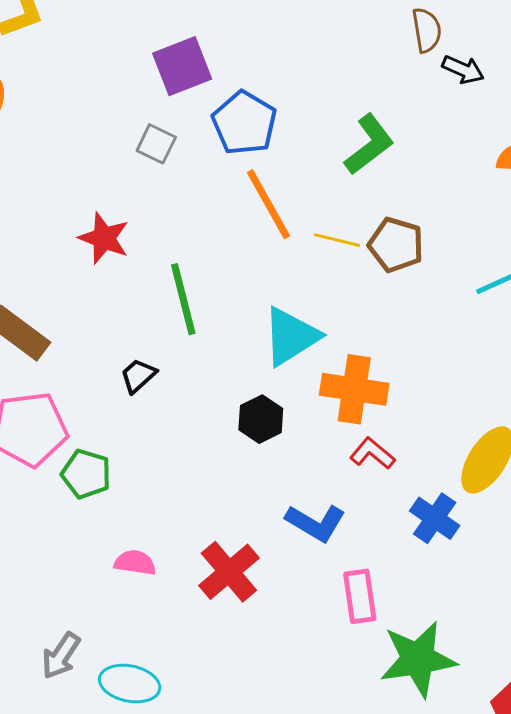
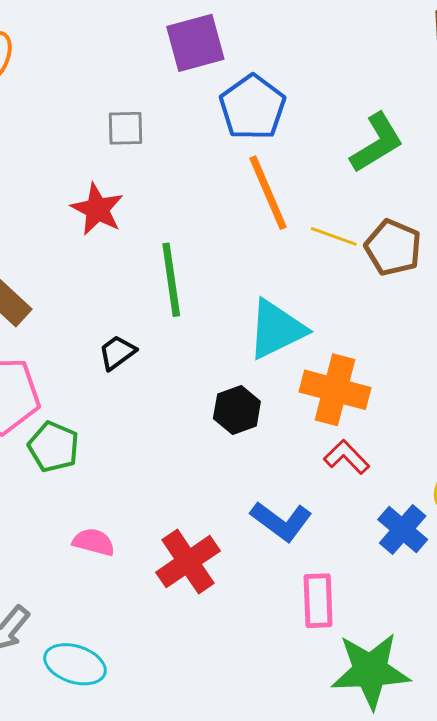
gray square: (156, 144) -> (126, 128), moved, turned -33

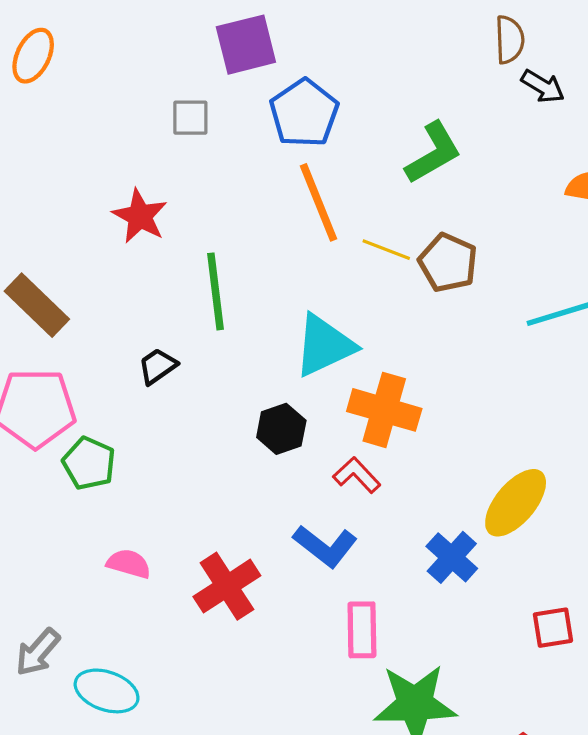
gray square: (126, 128) -> (190, 118), moved
red L-shape: (347, 457) -> (357, 475), moved

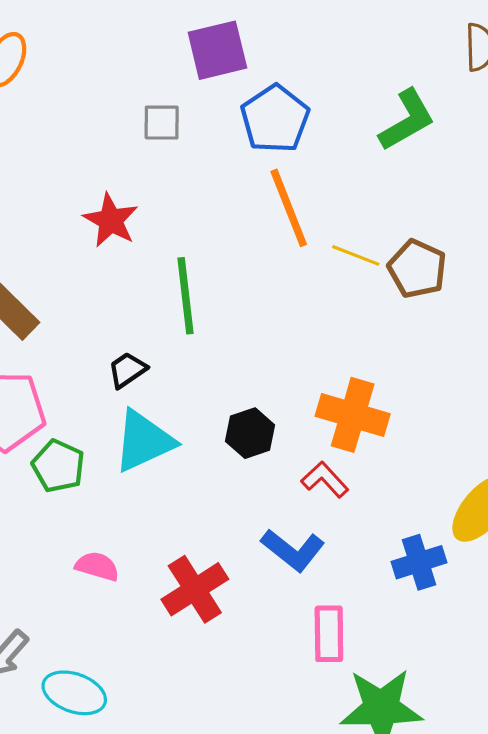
green L-shape: (433, 153) -> (407, 120), moved
cyan triangle: (324, 345) -> (144, 441), moved
blue cross: (452, 557) -> (419, 562), turned 30

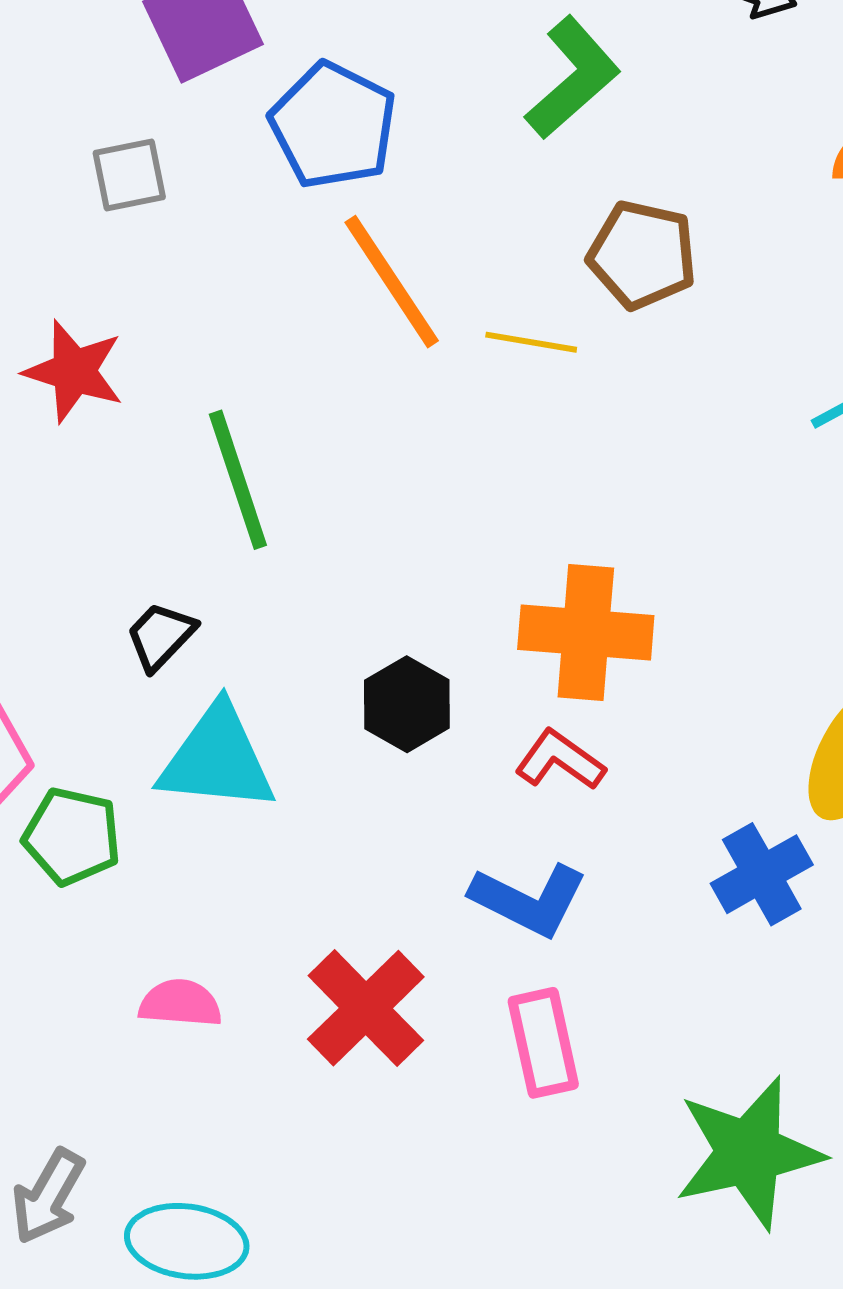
brown pentagon: (417, 269) -> (642, 255), moved
cyan triangle: (144, 441) -> (217, 759), turned 42
pink rectangle: (329, 634) -> (543, 1043), moved

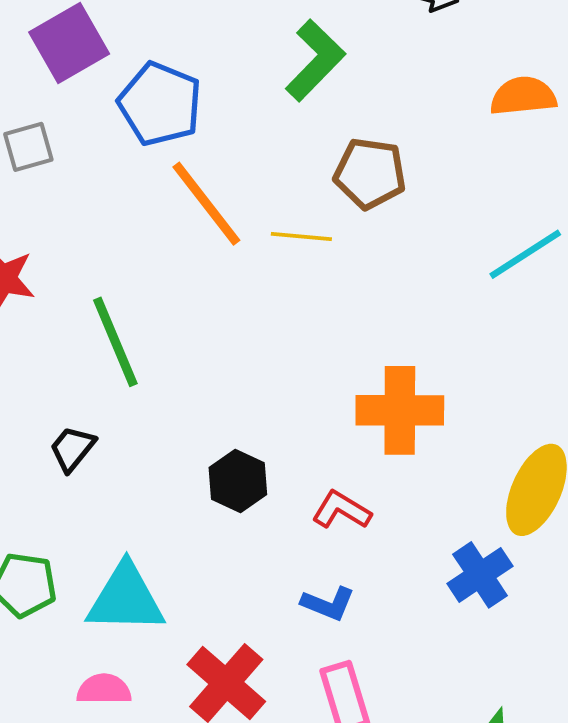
orange cross: (586, 632) -> (400, 410), moved
cyan triangle: (217, 759) -> (126, 599), moved
blue L-shape: (529, 900) -> (328, 604), size x0.7

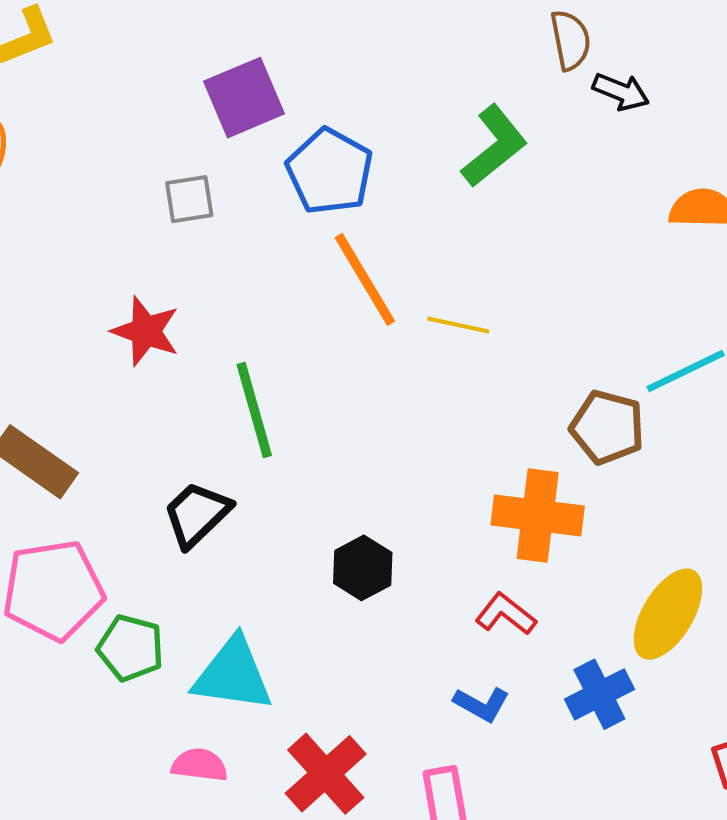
brown pentagon: (370, 173) -> (607, 427), moved
black trapezoid: (72, 449) -> (197, 514), size x1.4
red L-shape: (341, 510) -> (506, 614), moved
blue L-shape: (328, 604) -> (482, 704), moved

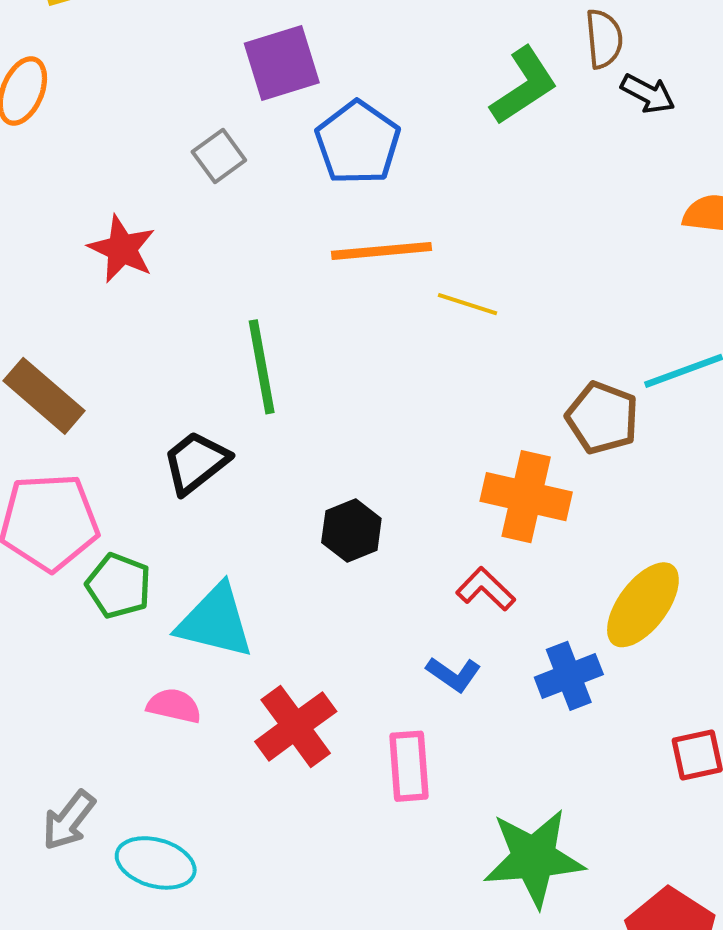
green L-shape: (494, 146) -> (524, 86), moved
gray square: (189, 199) -> (219, 156), turned -33
orange line: (365, 279) -> (381, 251), turned -70
red star: (146, 331) -> (122, 249), moved

